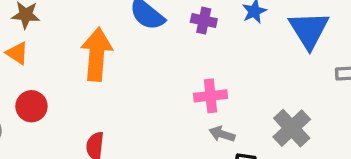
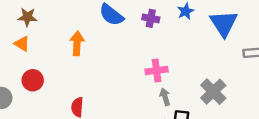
orange arrow: (97, 54) -> (77, 43), size x0.7
gray arrow: (222, 134) -> (165, 97), turned 56

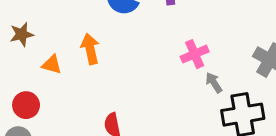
orange triangle: (22, 44) -> (52, 65), moved
red circle: (33, 80) -> (26, 105), moved

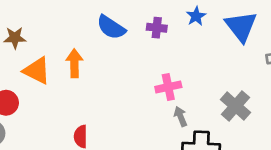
orange triangle: (52, 65) -> (37, 71), size x1.5

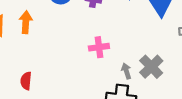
gray arrow: (181, 116) -> (126, 71), moved

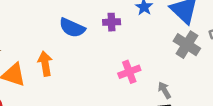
gray cross: (151, 67) -> (187, 45), moved

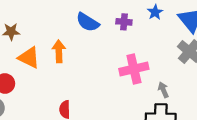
pink cross: (129, 72) -> (134, 69), size x1.4

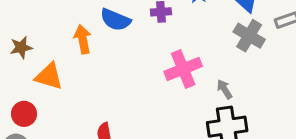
orange arrow: (59, 51) -> (83, 39), moved

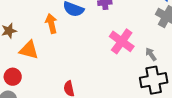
pink cross: (183, 69) -> (122, 41), turned -30

